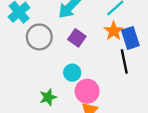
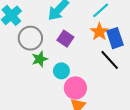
black line: (124, 61) -> (110, 60), turned -30
green star: (48, 97) -> (40, 59), moved

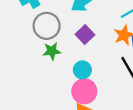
cyan circle: (61, 71) -> (82, 70), moved

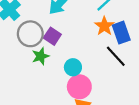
purple square: (85, 35) -> (52, 36), moved

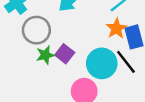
purple square: (52, 36) -> (65, 54), moved
cyan circle: (73, 67) -> (102, 63), moved, size x1.6

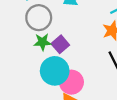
cyan circle: (102, 63) -> (55, 71), moved

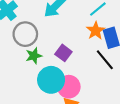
purple square: (60, 44) -> (63, 53), moved

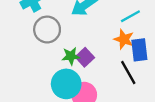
orange star: (96, 31) -> (124, 39), turned -30
green star: (34, 56) -> (71, 56), moved

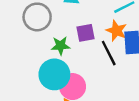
purple square: (85, 57) -> (85, 33), moved, turned 30
black line: (128, 72) -> (109, 53), moved

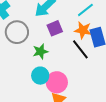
purple square: (85, 33) -> (55, 28), moved
cyan circle: (54, 74) -> (40, 76), size x0.7

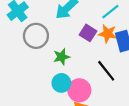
purple square: (55, 28) -> (88, 33), moved, turned -35
black line: (80, 49) -> (106, 71), moved

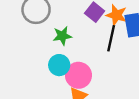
black line: (106, 71) -> (111, 38), moved, turned 45

